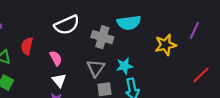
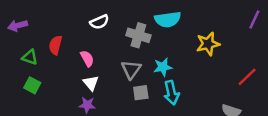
white semicircle: (67, 25) -> (99, 22), size x0.7
purple line: (194, 30) -> (254, 19), moved

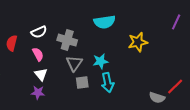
white semicircle: (99, 22) -> (39, 32), moved
gray cross: (138, 35) -> (67, 40), moved
red line: (247, 77) -> (175, 87), moved

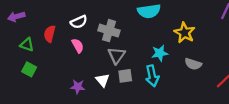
yellow star: (138, 42) -> (185, 33), turned -30
cyan star: (100, 61) -> (160, 53), moved
white triangle: (41, 74) -> (103, 80), moved
gray semicircle: (157, 98) -> (193, 64), moved

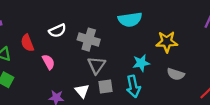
yellow star: (185, 33) -> (167, 42), turned -30
red semicircle: (50, 34) -> (27, 43), turned -35
pink semicircle: (78, 46) -> (49, 62), moved

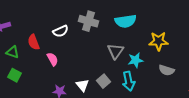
gray cross: (89, 40) -> (89, 21), moved
gray triangle: (96, 65) -> (116, 51), moved
gray square: (105, 86) -> (104, 81), turned -32

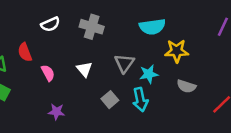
cyan semicircle: (126, 21) -> (152, 27), moved
white semicircle: (61, 31) -> (50, 24), moved
white triangle: (83, 85) -> (84, 69), moved

